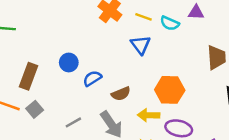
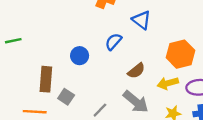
blue semicircle: (92, 78) -> (113, 42), moved
gray square: (35, 109) -> (66, 97), moved

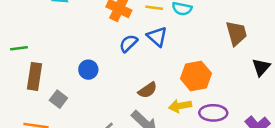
blue semicircle: (113, 42) -> (128, 43), moved
brown rectangle: (46, 79) -> (34, 76), moved
gray square: (66, 97) -> (58, 99), moved

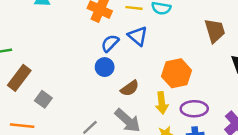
blue circle: (88, 70) -> (105, 67), moved
brown rectangle: (34, 76) -> (19, 78), turned 30
yellow arrow: (180, 106) -> (162, 103), turned -85

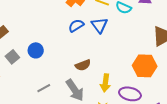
blue circle: (105, 67) -> (36, 50), moved
orange hexagon: (176, 73) -> (145, 66), moved

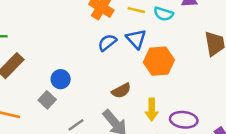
gray square: (12, 57) -> (47, 100), moved
orange hexagon: (145, 66) -> (159, 61), moved

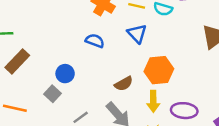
blue semicircle: (107, 43) -> (95, 41), moved, turned 60
orange hexagon: (159, 61) -> (159, 70), moved

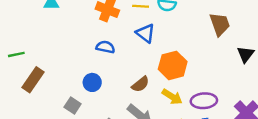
blue circle: (65, 74) -> (92, 82), moved
yellow arrow: (153, 101) -> (172, 97), turned -48

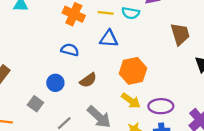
blue triangle: (145, 33) -> (109, 39), turned -36
brown semicircle: (140, 84) -> (88, 80), moved

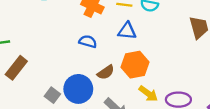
orange hexagon: (133, 71) -> (135, 65), moved
blue circle: (55, 83) -> (78, 89), moved, size x1.6

